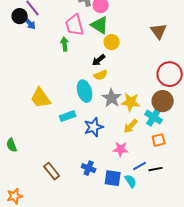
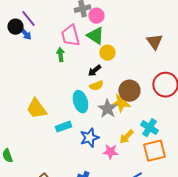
brown circle: (163, 101) -> (129, 91), moved
yellow star: (131, 102) -> (121, 103), moved
orange square: (159, 140) -> (154, 151), size x1.6
pink star: (121, 149) -> (110, 152), moved

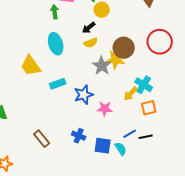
cyan ellipse: (80, 102) -> (56, 44), moved
yellow arrow: (126, 137) -> (131, 94), moved
orange square: (154, 151) -> (149, 108), size x0.7

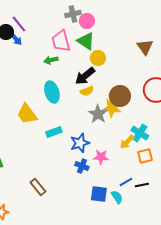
green arrow: (55, 12) -> (51, 60), turned -96
black arrow: (89, 28) -> (85, 76), size x1.5
blue cross: (79, 136) -> (82, 166), moved

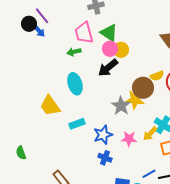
pink circle: (87, 21) -> (110, 49), moved
yellow semicircle: (87, 91) -> (157, 76), moved
pink star: (101, 157) -> (129, 139), moved

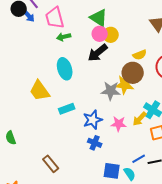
pink trapezoid: (84, 33) -> (55, 18), moved
yellow semicircle: (157, 76) -> (140, 55), moved
gray star: (121, 106) -> (111, 91), turned -30

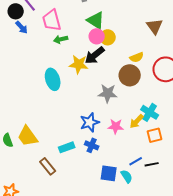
blue arrow: (29, 16) -> (22, 27), moved
cyan ellipse: (65, 69) -> (53, 79), moved
yellow star: (125, 85) -> (79, 64), moved
yellow trapezoid: (40, 91) -> (28, 136), moved
cyan rectangle: (67, 109) -> (67, 147), moved

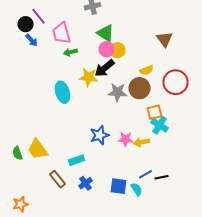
gray star: (108, 93) -> (118, 92), moved
yellow arrow: (137, 121) -> (142, 142), moved, turned 35
orange square: (155, 135) -> (154, 112), moved
blue cross: (92, 145) -> (86, 183), moved, turned 32

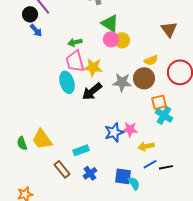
pink trapezoid: (62, 33) -> (75, 61), moved
black arrow: (104, 68) -> (92, 91), moved
blue star: (100, 135) -> (114, 132), moved
yellow arrow: (142, 142) -> (146, 146), moved
cyan semicircle: (136, 189) -> (134, 183), moved

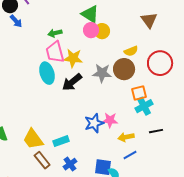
cyan cross: (164, 115) -> (144, 106), turned 30
yellow trapezoid: (42, 139) -> (33, 139), moved
black line: (166, 167) -> (156, 131), moved

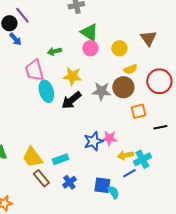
yellow circle: (102, 31) -> (119, 48), moved
pink trapezoid: (55, 52) -> (34, 70), moved
cyan cross: (144, 106) -> (142, 159), moved
black line: (156, 131) -> (160, 127), moved

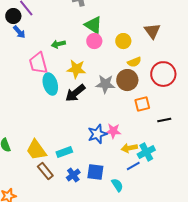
blue square: (102, 185) -> (95, 172), moved

